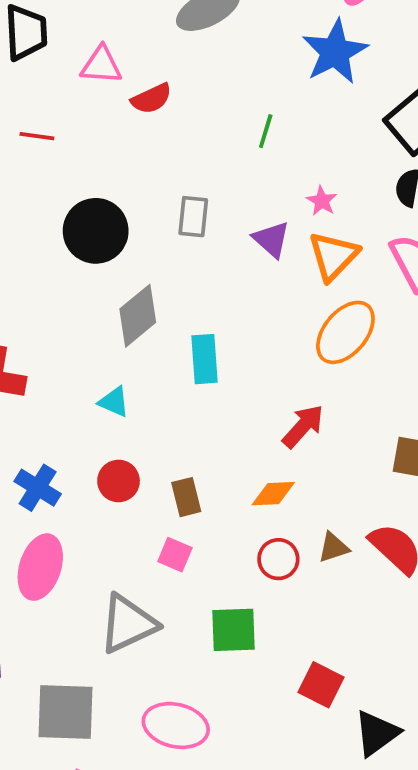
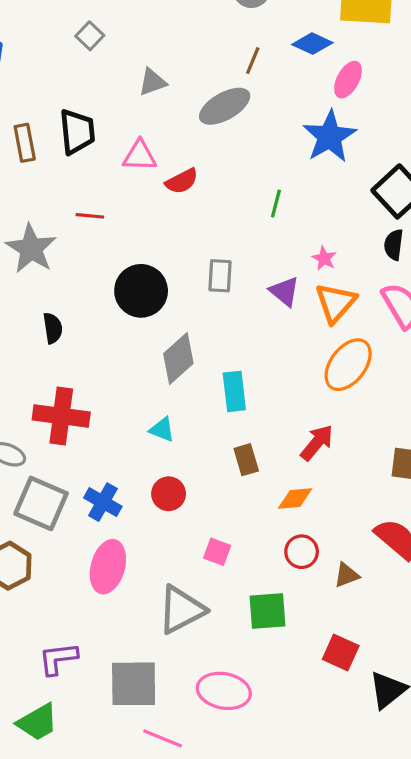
brown rectangle: (186, 497) -> (246, 460), moved
brown triangle: (333, 547) -> (347, 575), moved

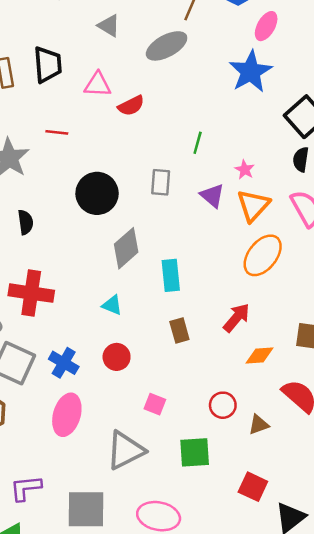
gray triangle: (152, 82) -> (109, 26), turned 50
green line: (276, 204) -> (198, 143), moved
orange diamond: (295, 499) -> (260, 355), moved

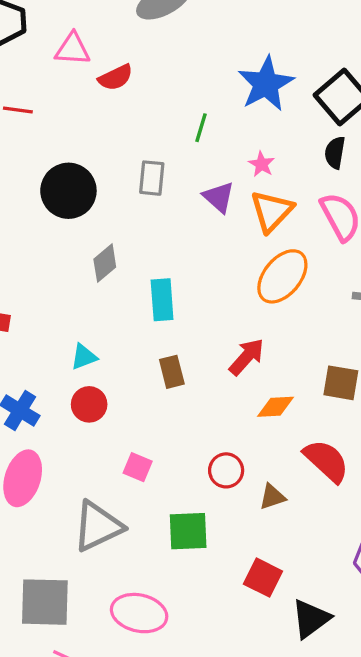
blue star: (251, 72) -> (266, 84), moved
gray diamond: (126, 248) -> (105, 263), size x0.7
cyan triangle: (112, 305) -> (84, 357), moved, turned -45

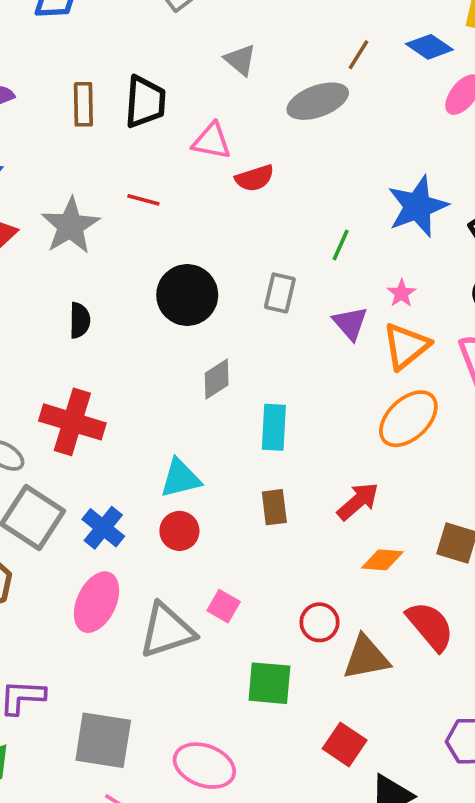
cyan triangle: (84, 357) -> (180, 478), size x1.4
brown triangle: (272, 497) -> (366, 658), size x1.6
gray triangle: (98, 526) -> (167, 631), moved

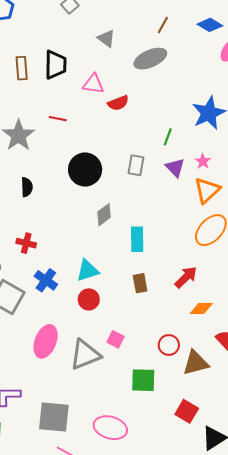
brown line: (358, 55) -> (163, 25), moved
purple triangle: (350, 323) -> (175, 168), moved
red cross: (72, 422) -> (26, 243), size x0.6
blue cross: (103, 528) -> (46, 280), moved

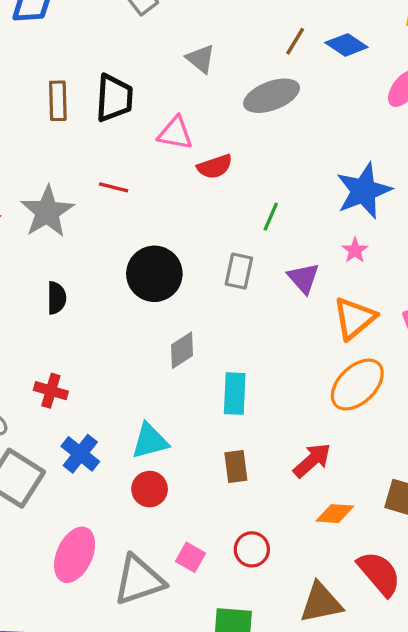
blue diamond: (210, 25) -> (346, 45), moved
green line: (168, 137) -> (271, 217), moved
pink star: (203, 161) -> (355, 250), moved
red circle: (169, 345) -> (252, 549), moved

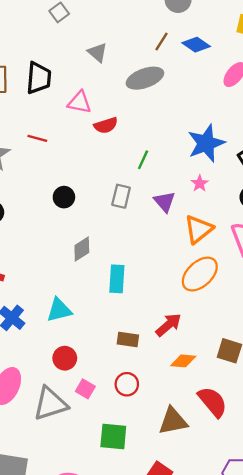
black circle: (154, 274) -> (64, 197), size x0.6
brown rectangle: (236, 466) -> (128, 340), moved, turned -75
red circle: (150, 489) -> (65, 358), moved

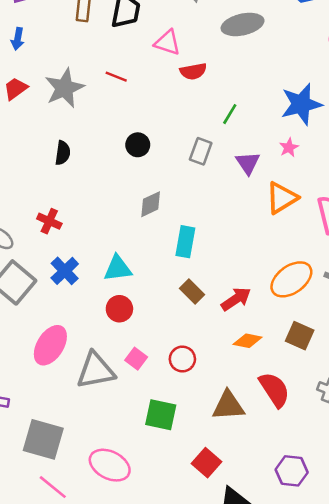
orange ellipse: (200, 274) -> (291, 279), moved
brown rectangle: (128, 340) -> (192, 292), moved, turned 30
red circle: (65, 358) -> (119, 309), moved

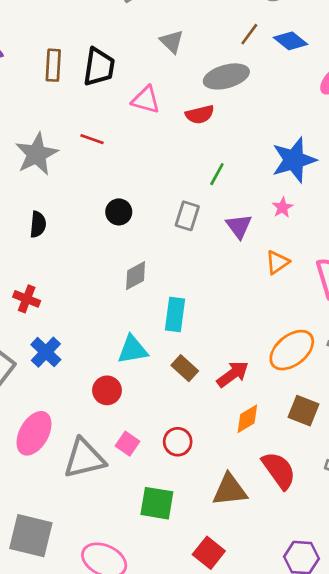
red semicircle: (193, 71) -> (200, 114), moved
orange triangle: (282, 198) -> (277, 262), size x0.7
cyan triangle: (118, 268) -> (133, 350), moved
orange diamond: (248, 341) -> (247, 419), turned -40

